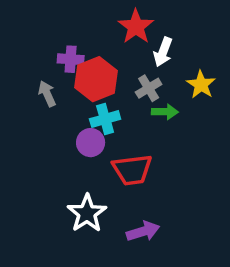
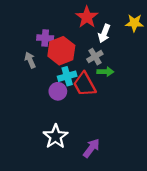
yellow star: (201, 85) -> (134, 23), moved, turned -30
red trapezoid: (132, 170) -> (85, 84), moved, turned 68
purple arrow: (143, 231) -> (91, 148), turned -36

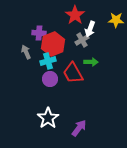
gray cross: (95, 57) -> (82, 40), moved
cyan cross: (67, 76) -> (48, 61), moved

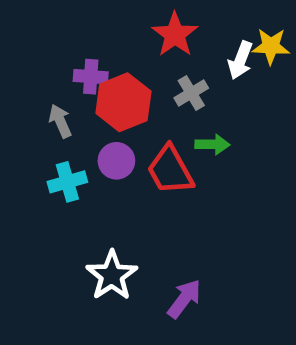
white arrow: (90, 29) -> (240, 60), moved
cyan cross: (48, 61) -> (67, 182), moved
purple circle: (50, 79) -> (116, 161), moved

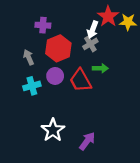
red star: (175, 35) -> (108, 16), moved
white arrow: (240, 60) -> (93, 30), moved
purple cross: (91, 77) -> (43, 25), moved

